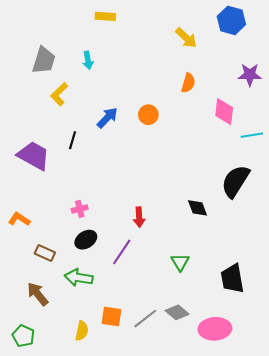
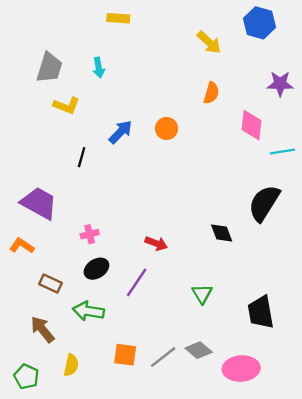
yellow L-shape: (59, 94) -> (67, 106), turned -115
purple trapezoid: (34, 156) -> (39, 203), moved
red arrow: (139, 217) -> (156, 243), turned -66
yellow semicircle: (82, 331) -> (71, 365), moved

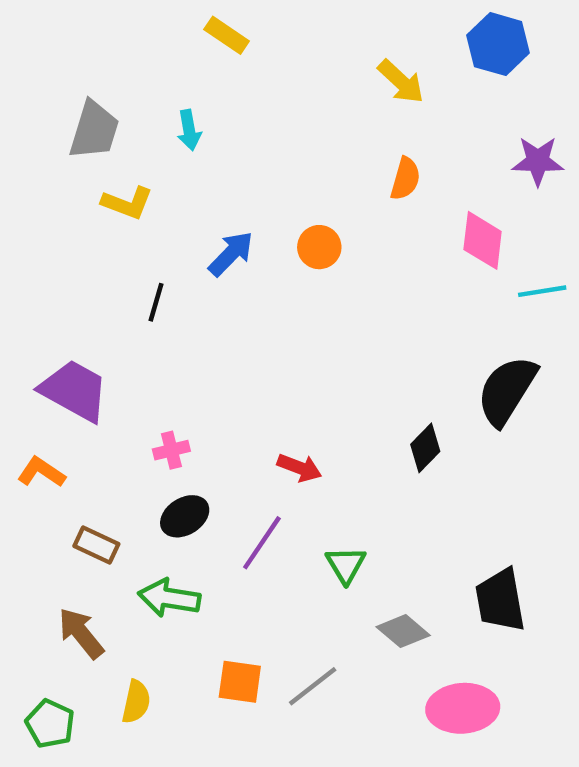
yellow rectangle: (118, 18) -> (227, 35), turned 30
black diamond: (222, 233) -> (425, 448), turned 65
green triangle: (202, 294) -> (346, 565), moved
gray diamond: (199, 350) -> (403, 631), moved

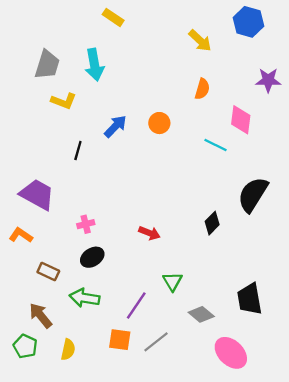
cyan arrow: (189, 130) -> (94, 65), size x1.6
cyan line: (542, 291) -> (215, 145), moved, turned 35
purple line: (262, 543) -> (136, 306), moved
pink ellipse: (463, 708) -> (231, 353), turned 48
green pentagon: (50, 724) -> (25, 346), moved

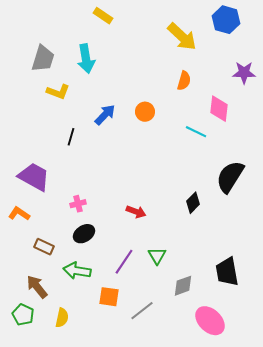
yellow arrow: (200, 41) -> (182, 37), size x1.4
purple line: (136, 306) -> (124, 262), moved
gray diamond: (201, 314) -> (183, 286), turned -60
orange square: (120, 340) -> (109, 297), moved

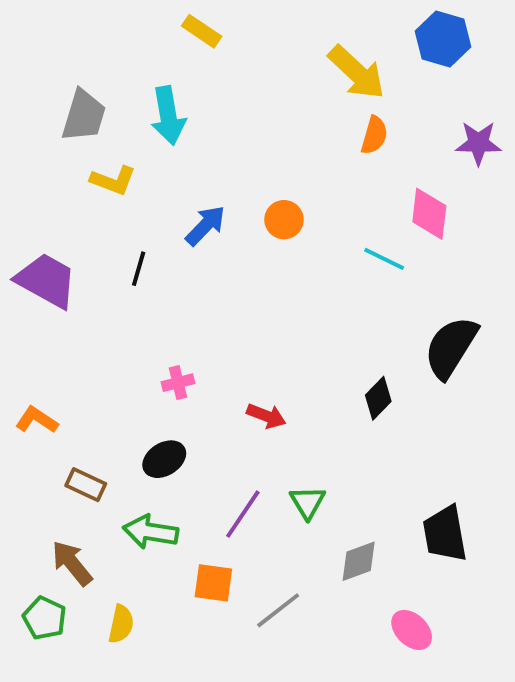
orange semicircle: (184, 81) -> (374, 135), moved
purple trapezoid: (34, 177) -> (46, 280), moved
pink cross: (78, 204) -> (178, 383), moved
pink ellipse: (210, 321) -> (412, 630), size x0.7

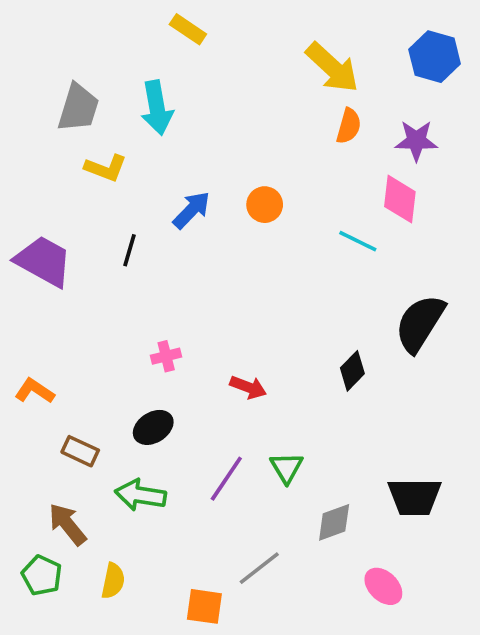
blue hexagon: (443, 39) -> (435, 57), moved
purple star: (478, 143) -> (416, 141), moved
black trapezoid: (445, 534) -> (414, 497), turned -80
orange square: (213, 583) -> (204, 606), moved

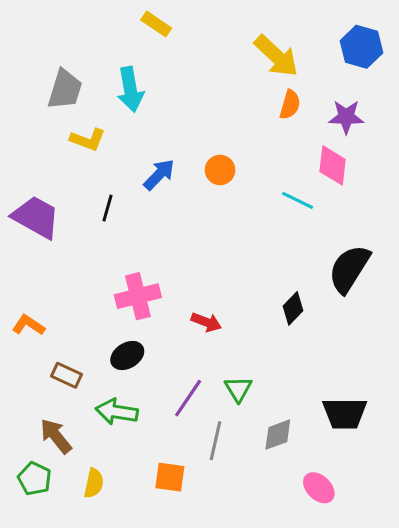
pink cross: (166, 356) -> (138, 296), size x1.8
gray line: (259, 568) -> (215, 441), moved, turned -39
orange square: (204, 606) -> (170, 477), moved

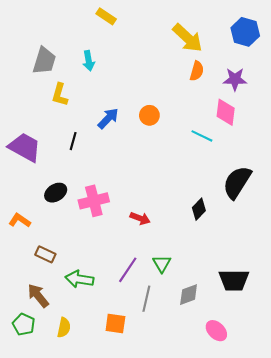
cyan arrow: (130, 89) -> (89, 61), size x0.7
yellow L-shape: (88, 140) -> (60, 95), turned 85
black ellipse: (127, 356) -> (56, 193), moved

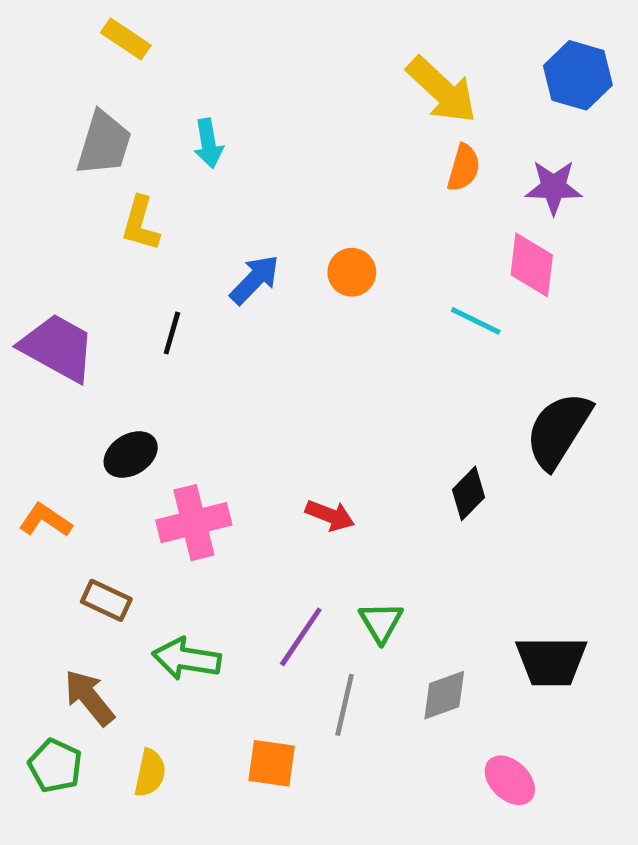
yellow rectangle: (106, 16) -> (126, 39), moved
pink cross: (94, 201) -> (194, 523), moved

